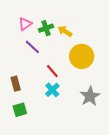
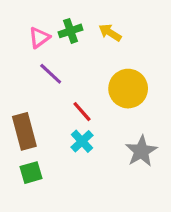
green cross: (46, 28) -> (70, 31), moved
yellow arrow: (65, 31) -> (110, 33), moved
brown rectangle: (16, 84) -> (24, 131), size x1.5

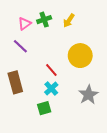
yellow arrow: (110, 33) -> (69, 21), turned -88
purple line: (51, 74) -> (20, 46), moved
green square: (31, 173) -> (44, 108), moved

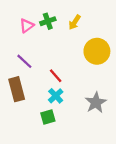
purple line: (20, 46) -> (24, 61), moved
yellow circle: (80, 56) -> (97, 51), moved

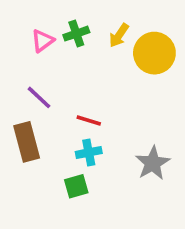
yellow circle: (97, 51) -> (154, 53), moved
red line: (56, 76) -> (89, 121), turned -32
cyan cross: (56, 96) -> (89, 152), turned 32

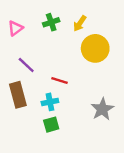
pink triangle: (43, 41) -> (15, 28), moved
yellow circle: (154, 53) -> (95, 48), moved
cyan cross: (89, 152) -> (50, 102), moved

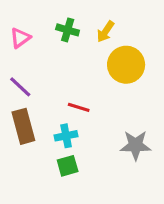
green cross: (51, 22) -> (68, 30), turned 35
purple line: (26, 65) -> (20, 87), moved
gray star: (102, 109) -> (136, 145), turned 30

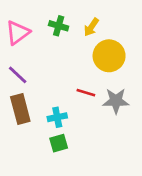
pink triangle: (20, 38) -> (18, 33), size x1.4
red line: (79, 107) -> (86, 93), moved
gray star: (136, 145) -> (116, 101), moved

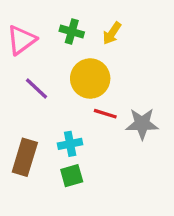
yellow circle: (109, 56) -> (90, 79), moved
purple line: (18, 75) -> (37, 89), moved
brown rectangle: (20, 109) -> (25, 157), moved, turned 32

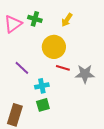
green cross: (72, 32) -> (35, 19), moved
purple line: (37, 89) -> (22, 68), moved
brown rectangle: (25, 157) -> (15, 115), moved

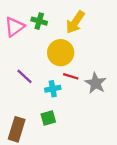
yellow arrow: (67, 20) -> (75, 22), size x1.5
gray star: (85, 74) -> (96, 83), turned 30
cyan cross: (42, 86) -> (53, 89), moved

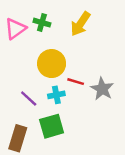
yellow circle: (61, 53) -> (52, 64), moved
purple line: (25, 76) -> (29, 98), moved
green square: (48, 118) -> (52, 126), size x1.5

